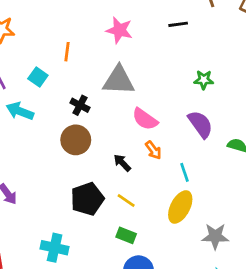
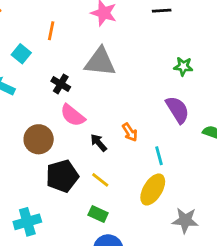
pink semicircle: (145, 119) -> (73, 115), moved
brown circle: (76, 140) -> (39, 139), moved
cyan cross: (55, 248) -> (27, 222), turned -32

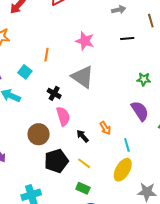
gray triangle: (100, 62) -> (83, 77), turned 30
pink semicircle: (73, 115) -> (63, 116), turned -144

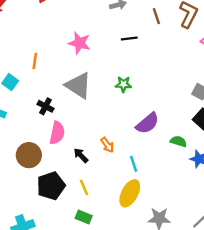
green star: (144, 79) -> (123, 84), moved
purple semicircle: (140, 111) -> (147, 123), turned 85
pink semicircle: (63, 116) -> (57, 133), turned 30
yellow line: (84, 163) -> (84, 187), turned 32

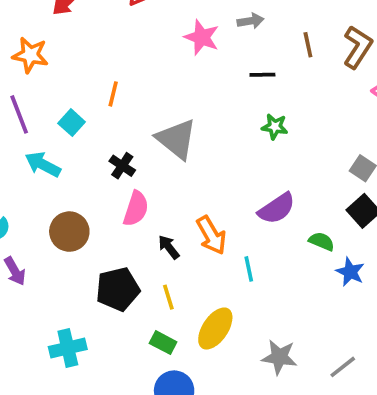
pink star: (79, 43) -> (202, 37), moved
green star: (123, 84) -> (275, 127), moved
orange arrow: (107, 145) -> (211, 235), size x1.5
brown circle: (29, 155) -> (69, 232), moved
yellow ellipse: (130, 193) -> (215, 329), moved

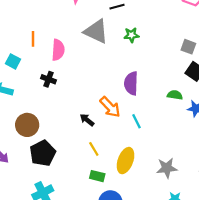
gray triangle: (176, 139) -> (96, 31), moved
purple semicircle: (277, 208) -> (131, 83), moved, turned 140
pink semicircle: (136, 209) -> (58, 50), moved
black pentagon: (118, 289) -> (43, 153), moved

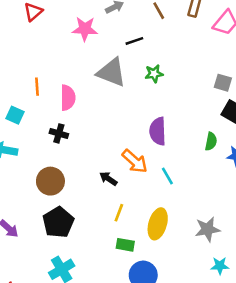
green semicircle: (175, 95) -> (211, 141), turned 96
brown circle: (27, 125) -> (50, 181), moved
yellow line: (94, 149) -> (119, 213), turned 56

